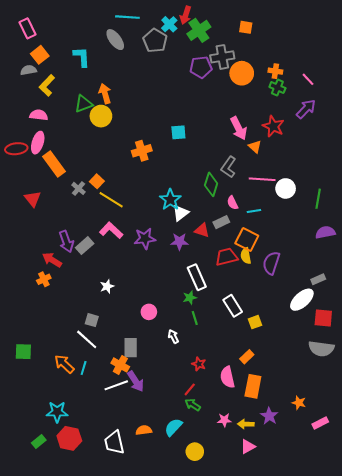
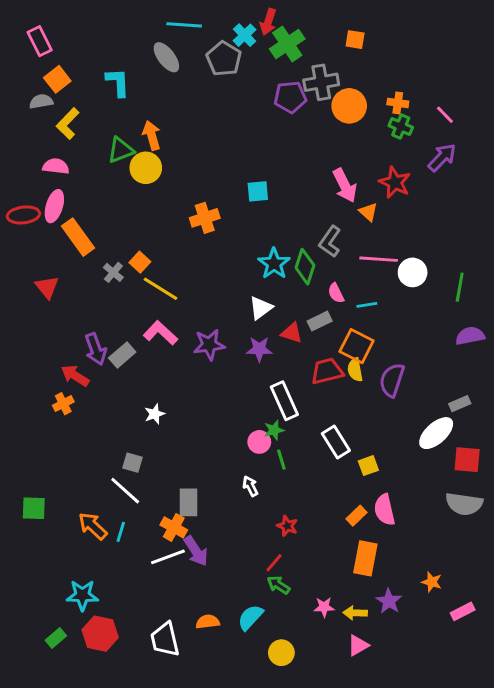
cyan star: (170, 200) -> (274, 264), moved
pink circle: (149, 312) -> (259, 442), moved
pink semicircle: (227, 377) -> (385, 510), moved

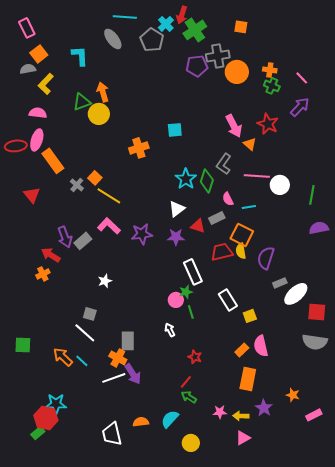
gray rectangle: (460, 404) -> (280, 283), moved
cyan line: (121, 532) -> (82, 361), turned -64
red hexagon: (100, 634) -> (46, 418), moved

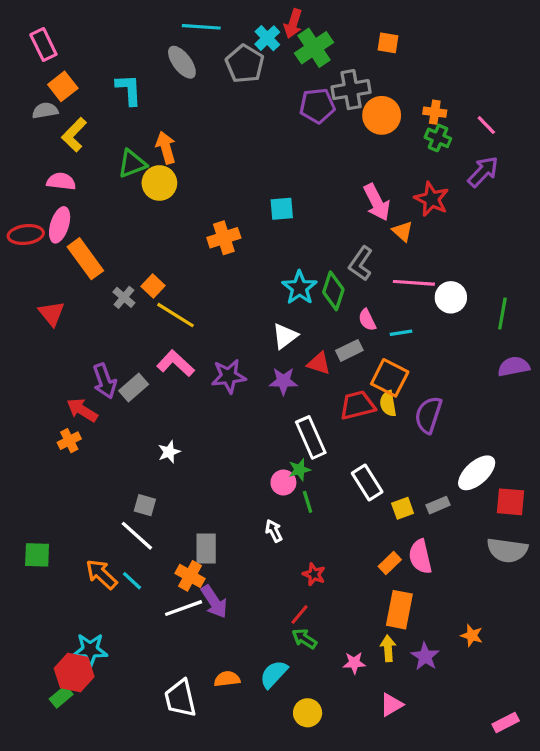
gray rectangle: (280, 283) -> (438, 505), moved
pink rectangle: (314, 415) -> (506, 722), moved
yellow arrow: (241, 416) -> (388, 648), moved, turned 84

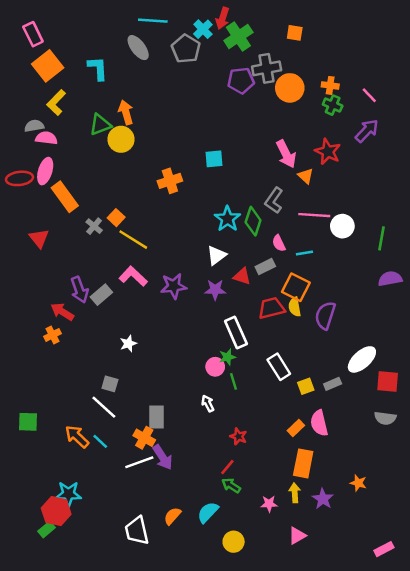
orange square: (63, 86) -> (48, 66), size x1.4
gray semicircle: (45, 111) -> (34, 126), moved
gray semicircle: (507, 550) -> (385, 418), size x0.7
orange semicircle: (227, 679) -> (172, 516), turned -42

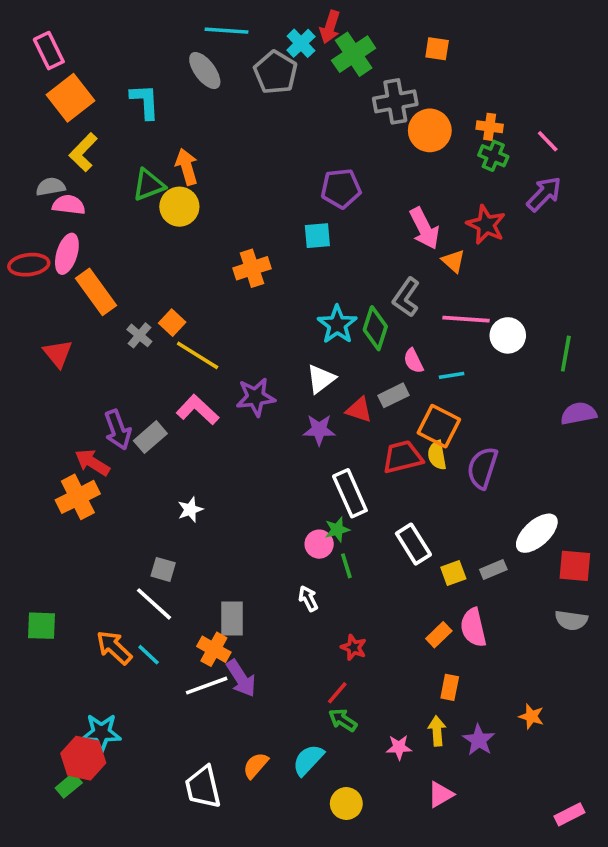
purple pentagon: (241, 81) -> (341, 188), moved
purple star: (174, 286) -> (256, 397), moved
orange cross: (53, 335) -> (78, 497), size x1.6
orange rectangle: (303, 463) -> (450, 687), size x0.6

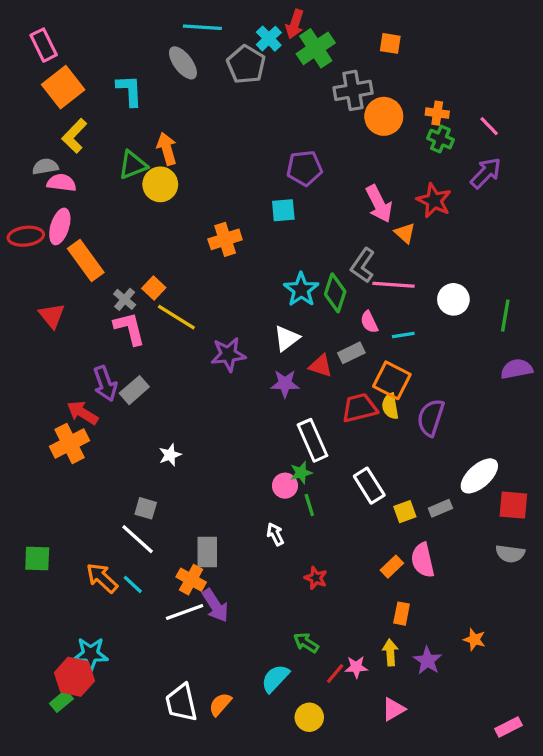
pink line: (466, 319) -> (393, 285), moved
pink L-shape: (198, 410) -> (129, 329), moved, turned 33
red line: (337, 693) -> (335, 674), moved
orange semicircle: (256, 765) -> (220, 704), moved

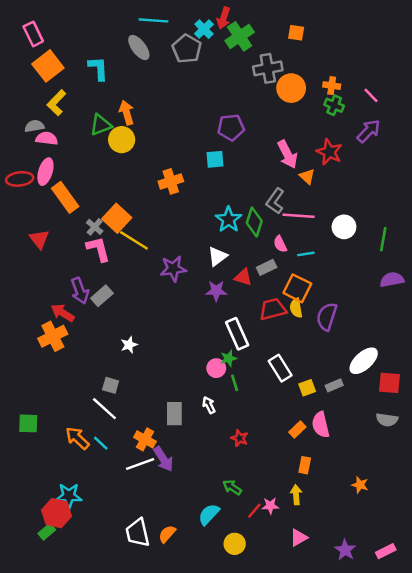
orange square: (154, 288) -> (117, 218), size x1.6
gray rectangle: (207, 552) -> (174, 414), moved
purple star: (428, 661) -> (345, 550), moved

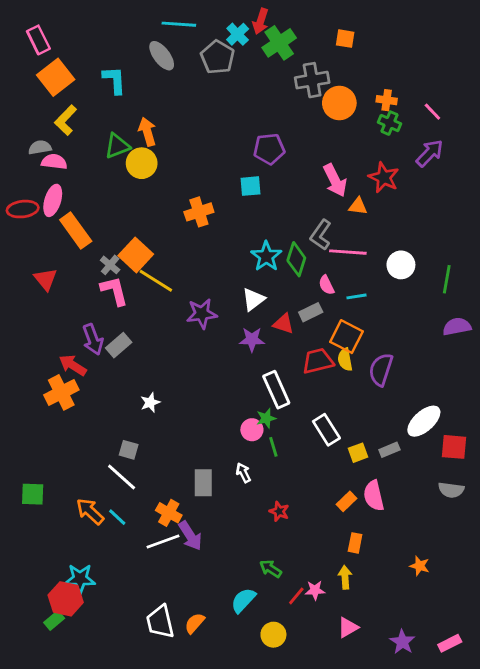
orange triangle: (307, 176) -> (358, 206), turned -35

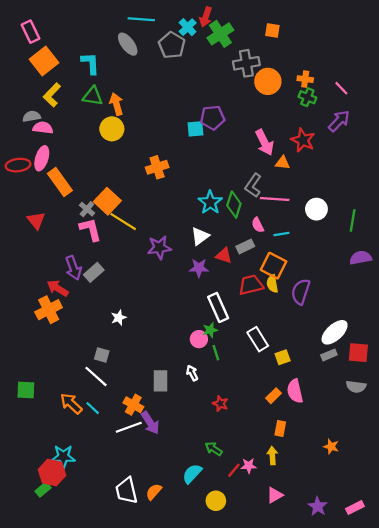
green triangle: (117, 146) -> (93, 96), moved, turned 30
cyan square: (250, 186) -> (196, 129), moved
gray rectangle: (389, 450) -> (329, 355), moved

